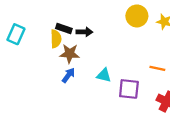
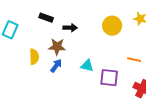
yellow circle: (137, 16) -> (112, 26), moved
black rectangle: (64, 29) -> (46, 18), moved
yellow semicircle: (56, 39) -> (34, 57), moved

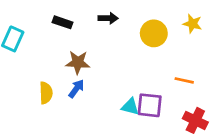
black arrow: (70, 28) -> (108, 18), moved
yellow semicircle: (34, 57) -> (46, 93), moved
cyan triangle: (87, 66) -> (130, 107), moved

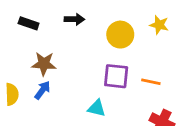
purple square: (150, 105) -> (116, 76), moved

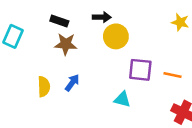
yellow circle: (120, 35) -> (116, 36), moved
brown star: (44, 64) -> (66, 44), moved

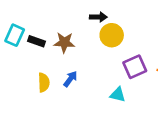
black rectangle: (59, 21) -> (36, 41), moved
purple square: (140, 70) -> (135, 67), turned -30

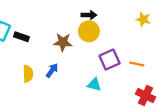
black arrow: (98, 17) -> (89, 15), moved
brown star: (64, 42) -> (63, 42), moved

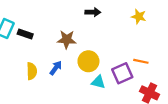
yellow star: (143, 19) -> (139, 17), moved
yellow circle: (89, 31) -> (88, 61), moved
purple square: (110, 60) -> (122, 73), moved

